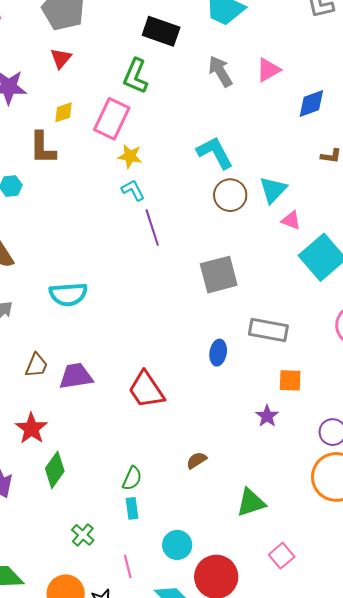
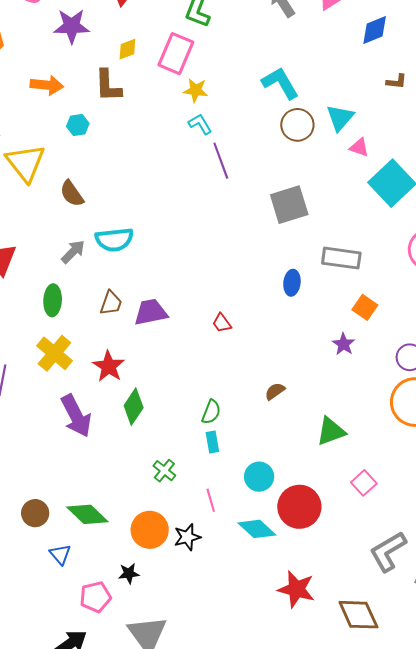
cyan semicircle: (68, 294) -> (114, 240), moved
orange square: (290, 380) -> (365, 307), turned 35
red trapezoid: (146, 390) -> (222, 323), size x0.5

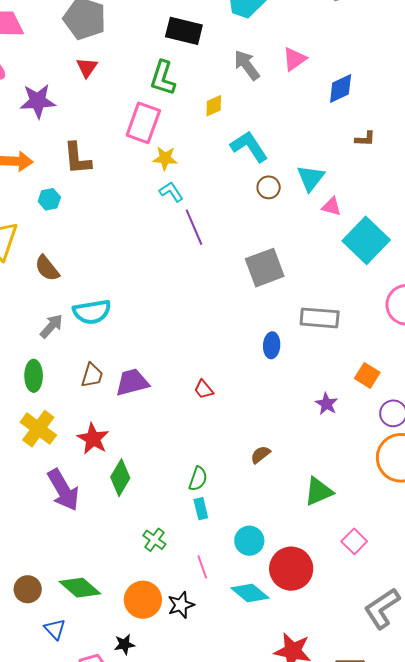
yellow diamond: (127, 49) -> (214, 106), moved
brown circle: (297, 125) -> (269, 187), size x0.7
orange square: (365, 307) -> (367, 375), moved

